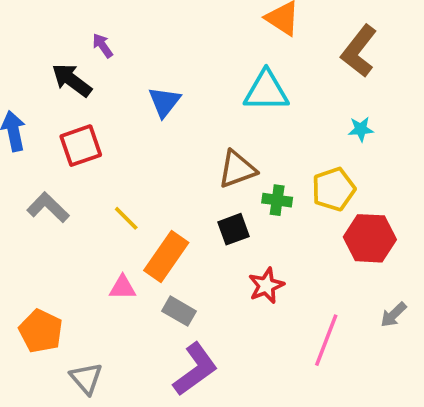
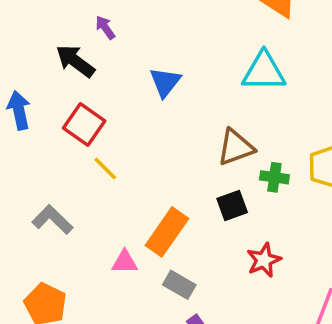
red square: (81, 146) -> (84, 124), turned -36
gray L-shape: (48, 207) -> (52, 220), moved
yellow line: (126, 218) -> (105, 169), moved

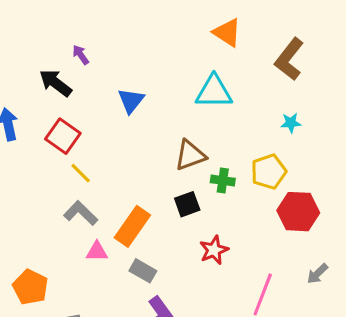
gray L-shape: (52, 220) -> (81, 213), moved

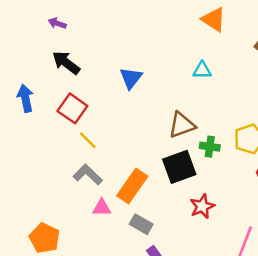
purple arrow: (81, 55) -> (57, 23), moved, turned -36
cyan triangle: (214, 92) -> (202, 70), size x0.6
black square: (187, 204) -> (179, 167), size x1.5

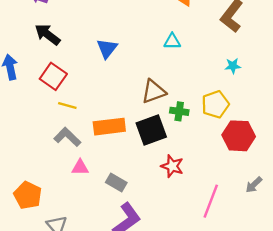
yellow line: (88, 140) -> (67, 106), turned -30
orange rectangle: (132, 186) -> (109, 127), moved, turned 48
red star: (202, 206) -> (172, 166), turned -30

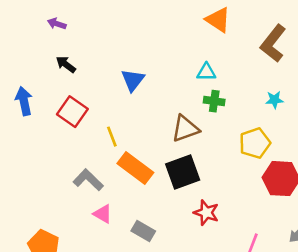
black arrow: (47, 34) -> (66, 64), size x0.7
yellow line: (67, 106) -> (112, 137), moved, turned 54
green cross: (179, 111) -> (214, 101), moved
orange rectangle: (109, 127) -> (135, 168), turned 44
pink triangle: (80, 167) -> (103, 214), turned 30

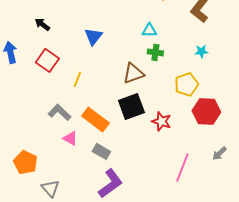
yellow line: (112, 137) -> (77, 79), turned 42
orange rectangle: (135, 168) -> (95, 119), moved
red star: (206, 213) -> (161, 121), moved

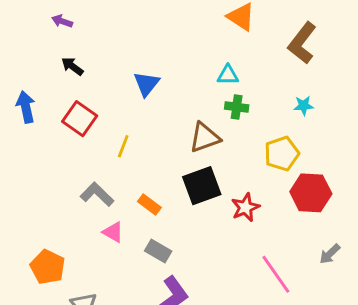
orange rectangle: (95, 119) -> (149, 204), size x0.6
red star: (161, 121) -> (245, 207), turned 30
pink line: (182, 167) -> (276, 274), turned -56

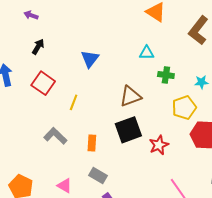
black arrow: (72, 66) -> (38, 47), turned 84
cyan star: (304, 106) -> (201, 82), moved
green cross: (237, 107) -> (166, 75), moved
orange rectangle: (149, 204) -> (92, 143), turned 56
pink triangle: (113, 232) -> (64, 186), moved

